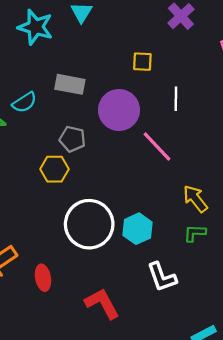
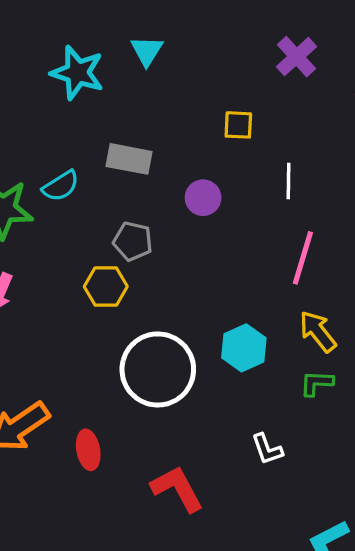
purple circle: (119, 110) -> (203, 198), size x0.6
pink line: (157, 147) -> (303, 258), moved, turned 60
cyan hexagon: (137, 229) -> (244, 348), moved
white L-shape: (162, 277) -> (267, 449), size x0.7

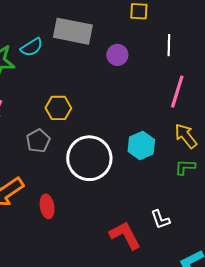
gray rectangle: (129, 159) -> (73, 31), size x1.4
gray pentagon: (133, 241) -> (38, 141), moved, turned 30
white L-shape: (267, 449) -> (160, 219), moved
red L-shape: (177, 489) -> (125, 235), moved

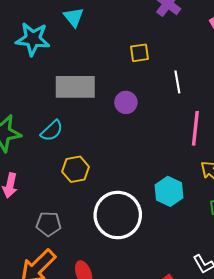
cyan semicircle: (32, 47) -> (52, 131), moved
gray pentagon: (38, 141) -> (49, 224), moved, turned -30

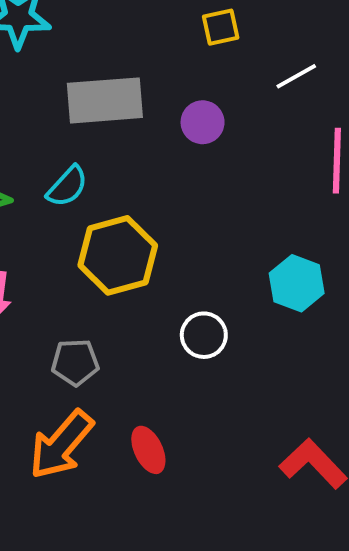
white line: (177, 82) -> (296, 76), turned 75
yellow hexagon: (76, 169) -> (118, 255), size x1.5
white circle: (118, 215) -> (204, 335), size x0.5

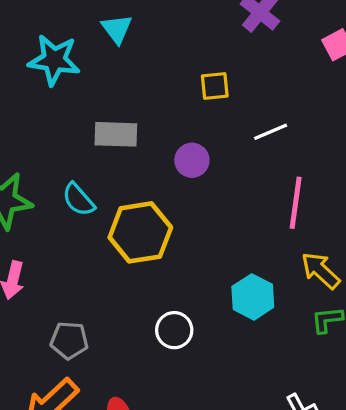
gray rectangle: (105, 100) -> (116, 134), size x0.7
cyan semicircle: (67, 186) -> (78, 200), turned 90
yellow hexagon: (118, 255) -> (140, 232), moved

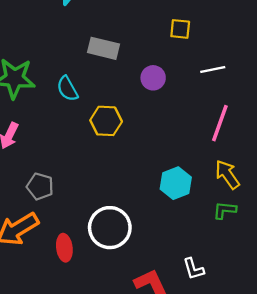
yellow hexagon: (140, 232) -> (106, 121), size x0.7
white circle: (174, 330) -> (110, 228), moved, size x1.6

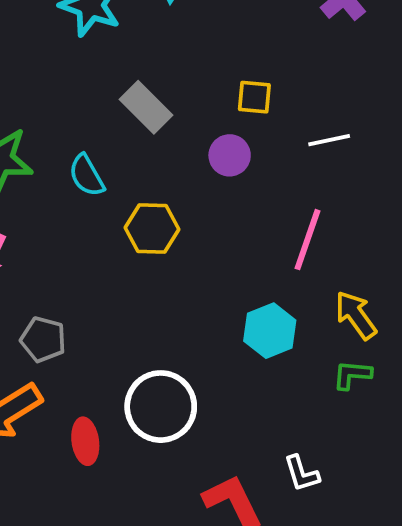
yellow square: (180, 29) -> (254, 97), moved
gray rectangle: (103, 48) -> (146, 107), turned 32
pink line: (220, 123) -> (307, 240), moved

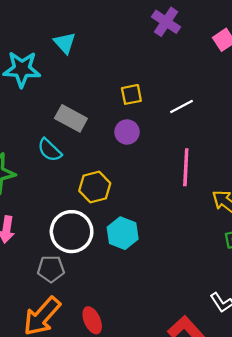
cyan semicircle: (87, 175) -> (50, 150), moved
cyan hexagon: (270, 331) -> (123, 233), moved
white circle: (161, 407) -> (72, 232), moved

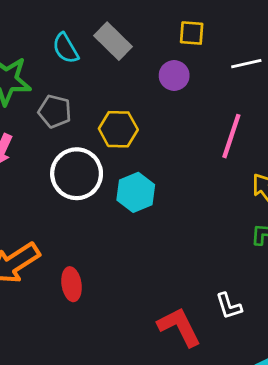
cyan semicircle: (50, 150) -> (66, 48), moved
gray pentagon: (51, 269) -> (55, 111), moved

